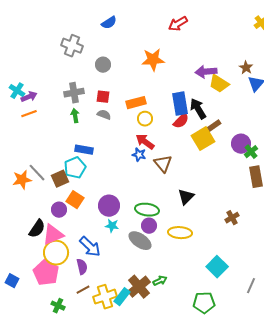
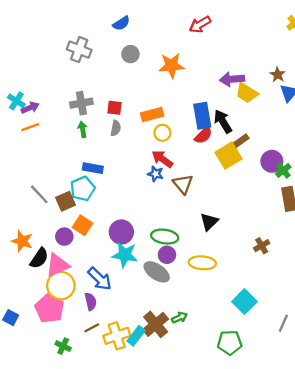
gray circle: (103, 65) -> (130, 54), moved
gray semicircle: (104, 115) -> (116, 128), turned 80
orange star: (22, 180) -> (22, 241), moved, turned 30
cyan star: (112, 226) -> (125, 255), size x1.6

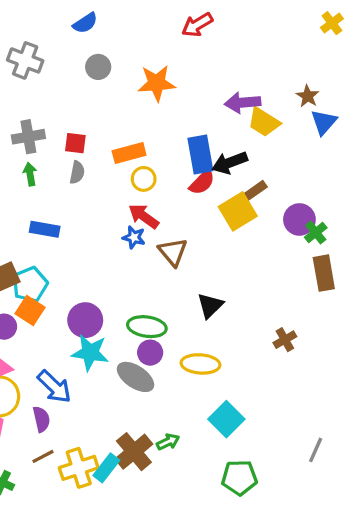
black arrow: (223, 121) -> (230, 163), turned -80
cyan pentagon: (83, 189) -> (30, 284), moved
cyan square: (244, 302) -> (226, 419), moved

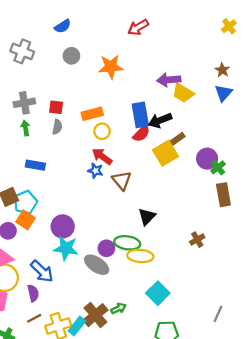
brown star: (308, 96) -> (222, 70), moved
green ellipse: (147, 327) -> (127, 243), moved

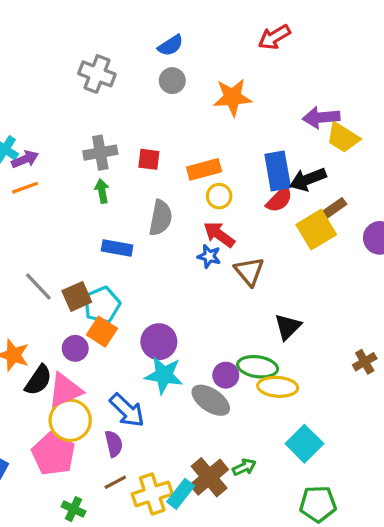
blue semicircle: (63, 26) -> (171, 45), moved
gray semicircle: (57, 127) -> (161, 218), moved, size x1.5

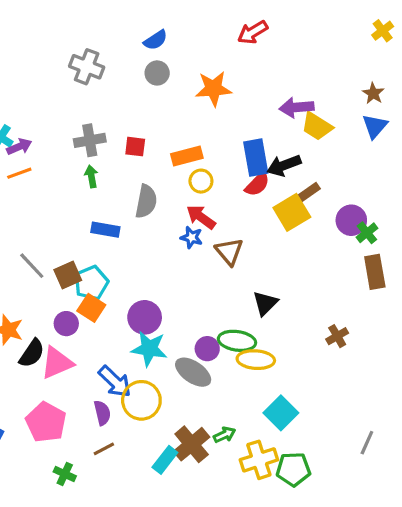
yellow circle: (70, 420) -> (141, 400), moved
yellow cross: (152, 494) -> (259, 460), moved

